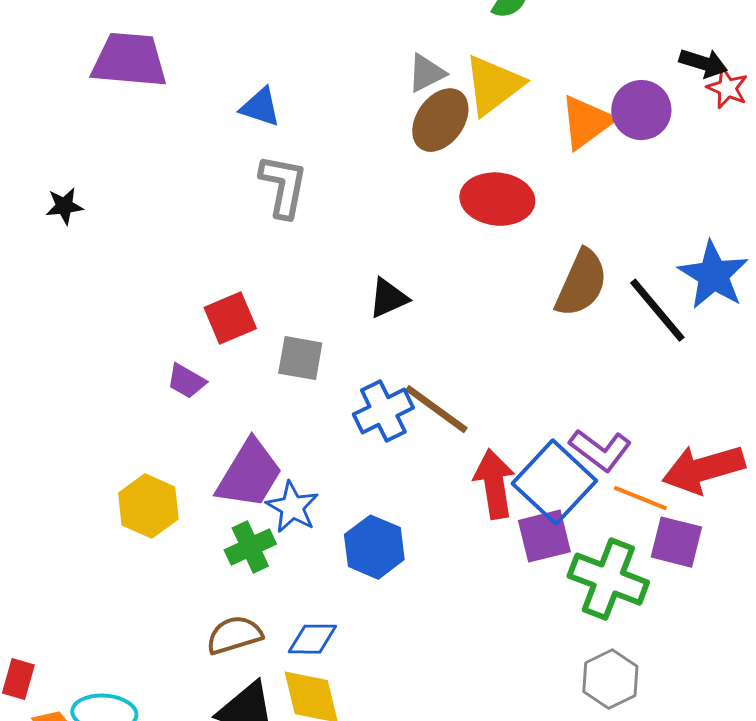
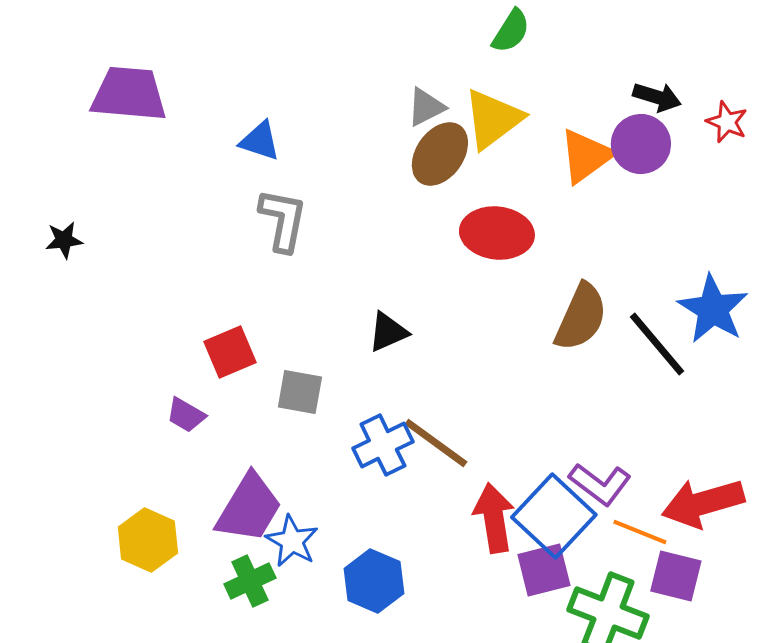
black arrow: (703, 63) -> (657, 97), moved

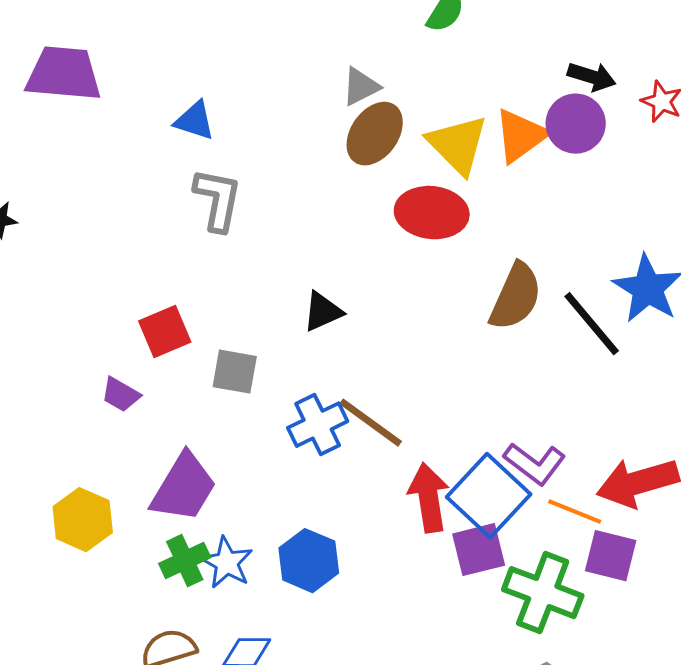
yellow triangle: (493, 119) -> (458, 145), moved, turned -38
blue star: (292, 541) -> (227, 563), moved

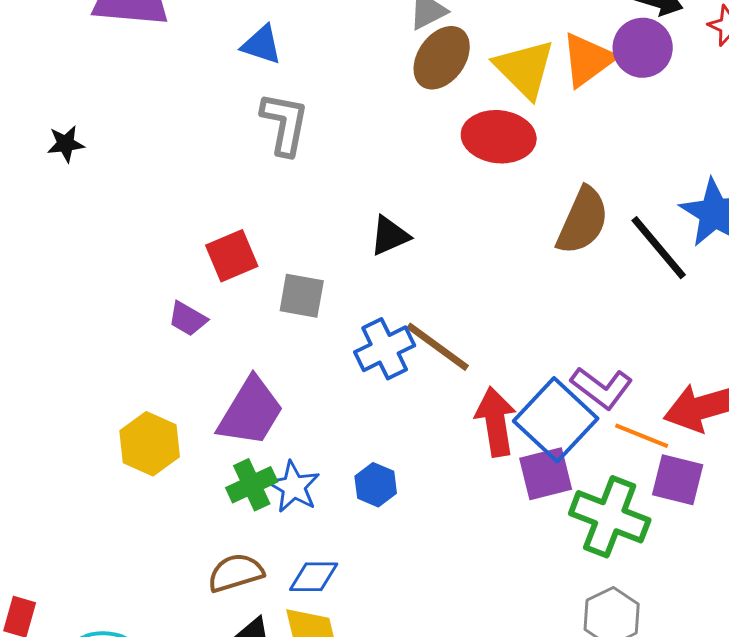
blue hexagon: (309, 561) -> (376, 485), size x0.7

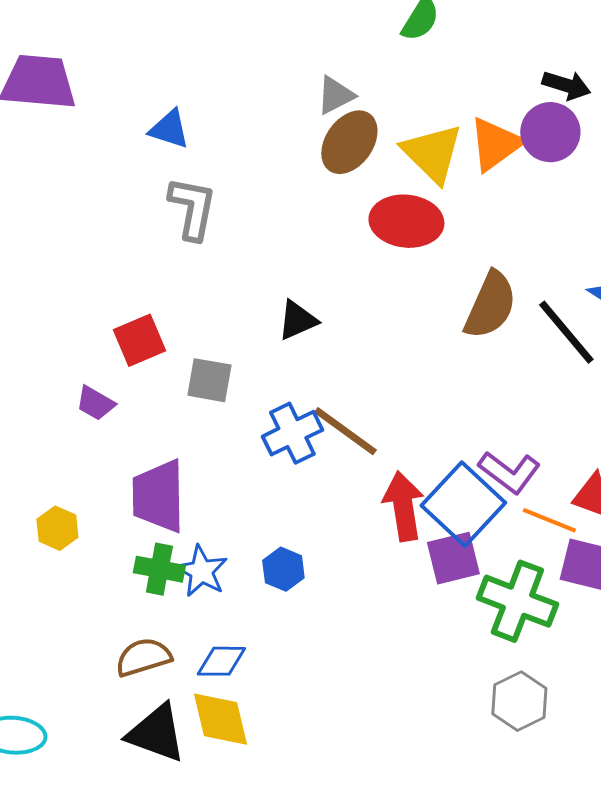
purple trapezoid: (251, 412) -> (158, 496), turned 148
yellow hexagon: (150, 444) -> (57, 528), size x0.7
green cross: (252, 485) -> (159, 569), turned 36

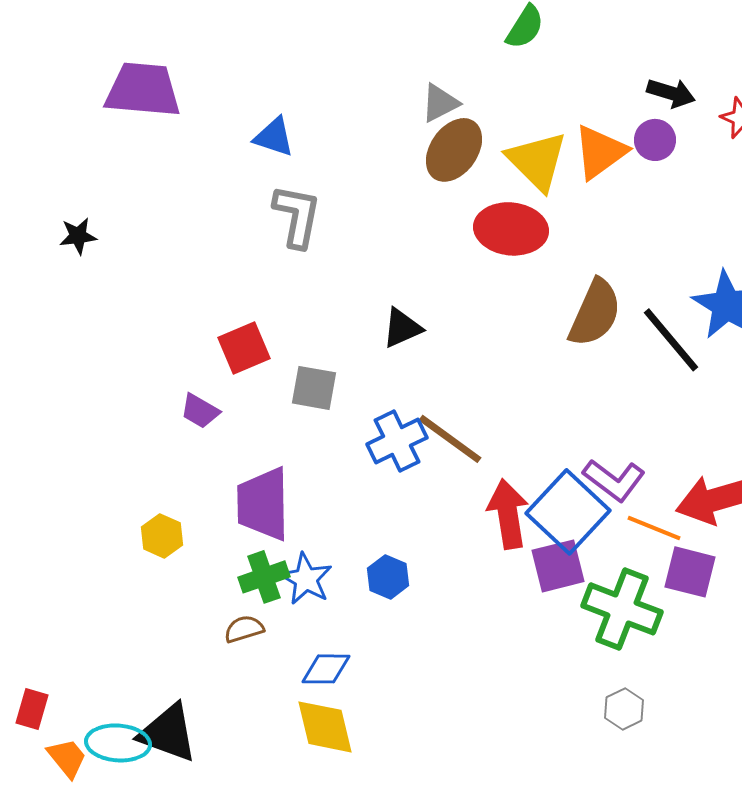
purple circle: (550, 132) -> (655, 140), size x0.7
green cross: (159, 569) -> (264, 577), turned -30
brown semicircle: (143, 657) -> (244, 629), moved, size x0.7
gray hexagon: (519, 701) -> (624, 709), size x0.7
black triangle: (156, 733) -> (168, 733), moved

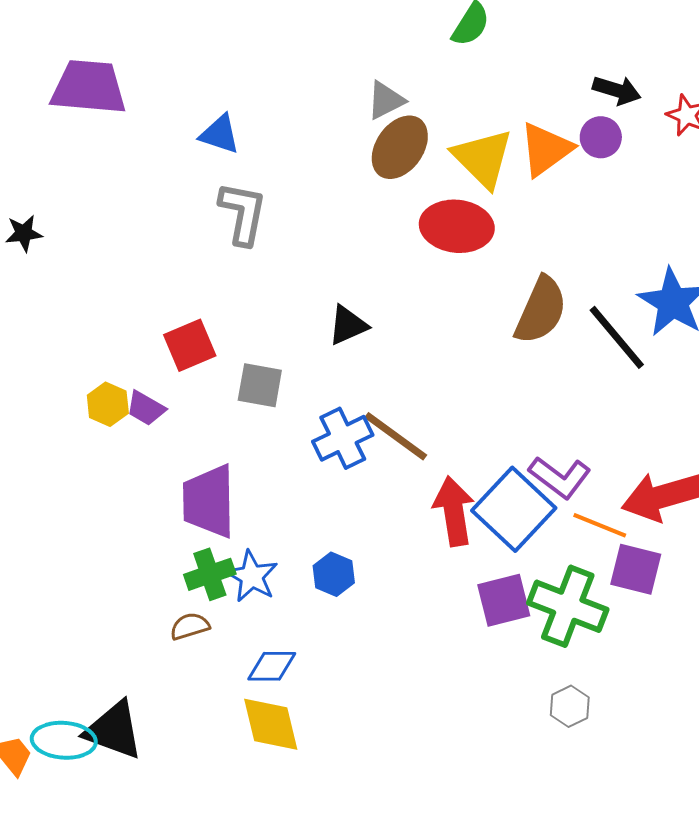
yellow hexagon: (162, 536) -> (108, 404), moved
purple square: (558, 566) -> (504, 600), moved

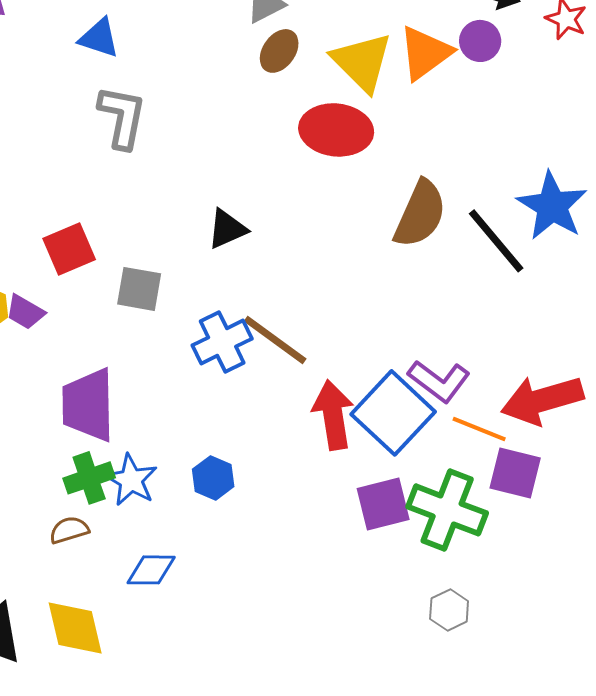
brown ellipse: (400, 147) -> (279, 51), size x0.7
yellow diamond: (271, 724) -> (75, 628), moved

